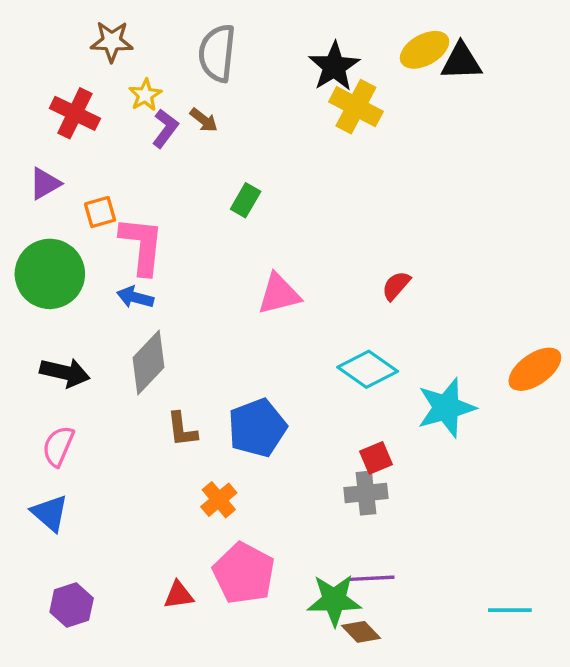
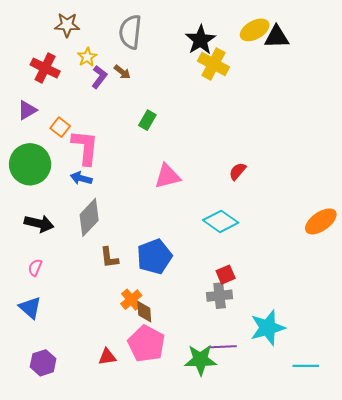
orange square: (100, 212) -> (60, 127), turned -36
cyan star: (446, 408) -> (268, 328), moved
pink semicircle: (58, 446) -> (35, 268), size x0.7
brown diamond: (361, 632) -> (144, 312), moved, turned 40

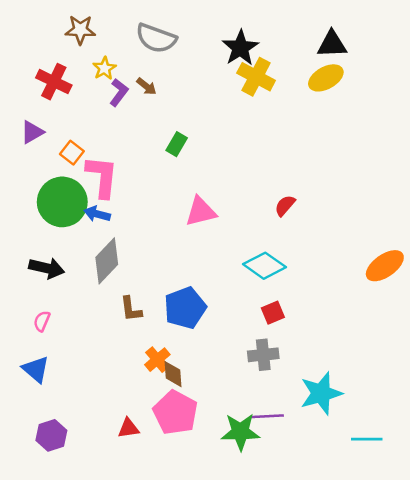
yellow ellipse: (255, 30) -> (326, 78), moved
gray semicircle: (130, 32) -> (156, 38), turned -76
green circle: (30, 164) -> (62, 202), moved
red square: (226, 275) -> (273, 313), moved

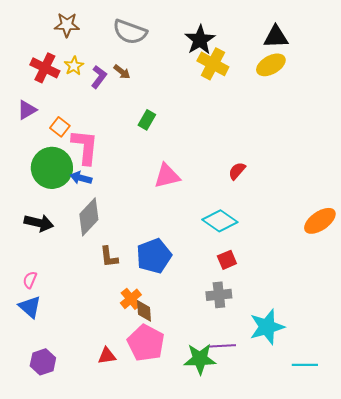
yellow star: (104, 68) -> (74, 66), moved
pink semicircle: (42, 321) -> (30, 280), moved

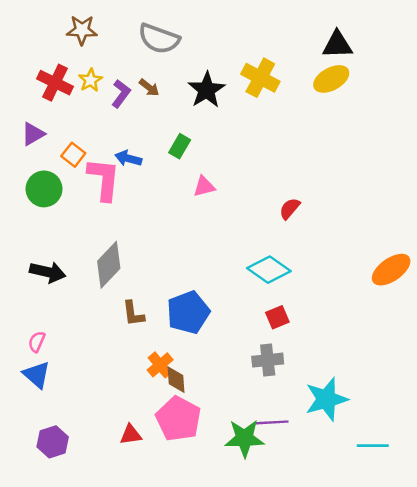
black star: (200, 40) -> (207, 90), moved
green circle: (52, 168) -> (44, 189), moved, size x0.7
pink triangle: (167, 176) -> (204, 187), moved, size x0.7
blue arrow: (81, 178) -> (128, 158), moved

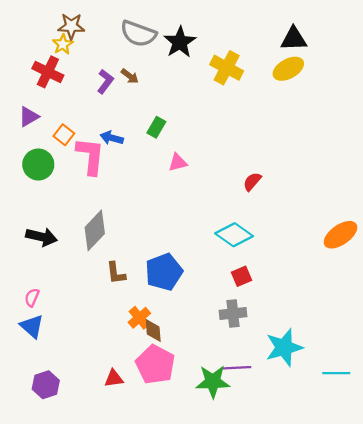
yellow star: (90, 80) -> (63, 44), moved
black star: (207, 90) -> (180, 42), moved
cyan line: (373, 446) -> (336, 373), moved

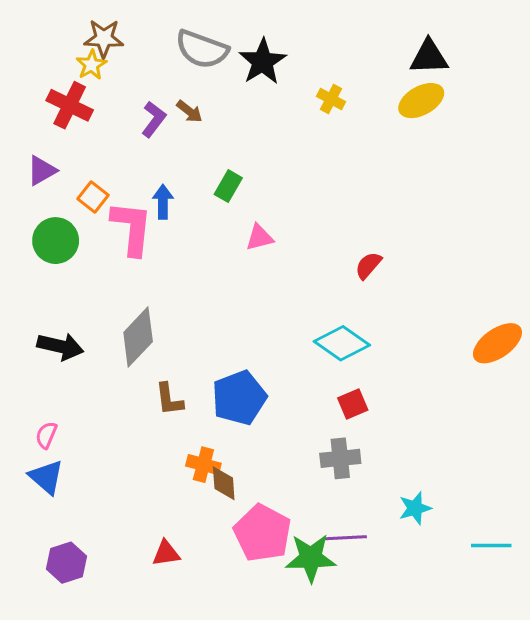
yellow cross: (227, 68) -> (331, 99), size x0.6
blue arrow: (112, 138) -> (163, 202), turned 75
orange cross: (139, 318) -> (203, 465), turned -35
cyan star: (284, 348) -> (415, 508), size x0.6
pink pentagon: (155, 365) -> (263, 533), moved

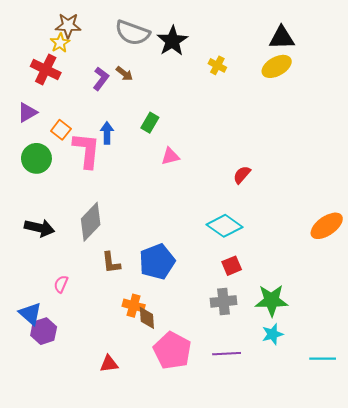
pink semicircle: (46, 435) -> (61, 284), moved
green star: (311, 558) -> (271, 300), moved
purple hexagon: (66, 563) -> (44, 331), moved

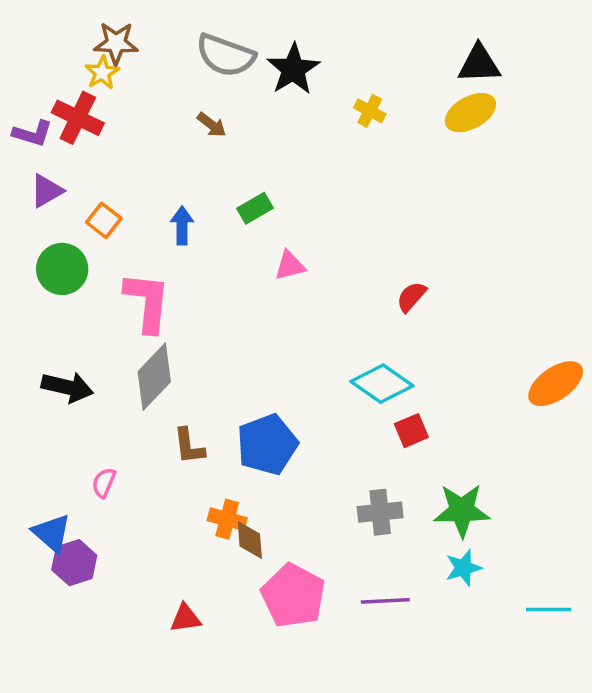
purple L-shape: (101, 79) -> (33, 133), moved, turned 70
green rectangle: (150, 123) -> (255, 208), turned 30
pink L-shape: (87, 150) -> (147, 302), moved
red square: (232, 266) -> (411, 431), moved

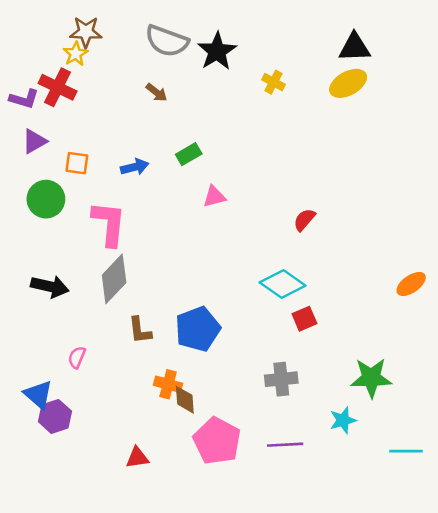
orange square: (104, 220) -> (77, 163), turned -30
blue arrow: (182, 226) -> (135, 167), turned 76
orange ellipse: (556, 384) -> (411, 284), size x0.7
green star: (462, 510) -> (371, 378), moved

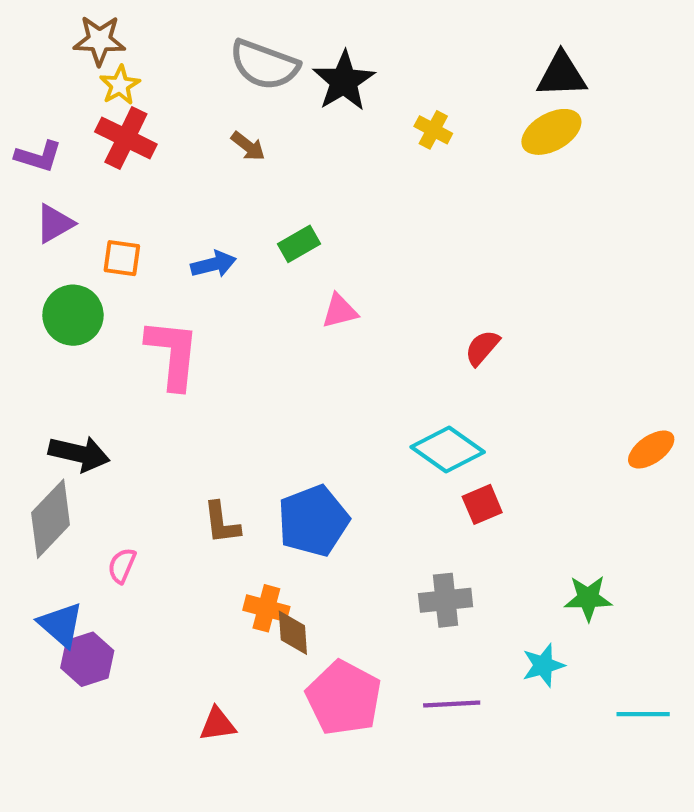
brown star: (86, 32) -> (99, 40), moved
red cross: (58, 87) -> (126, 138), moved
gray diamond: (114, 279) -> (51, 519), moved
green star: (371, 378) -> (588, 598), size x0.7

